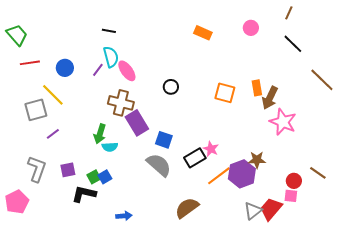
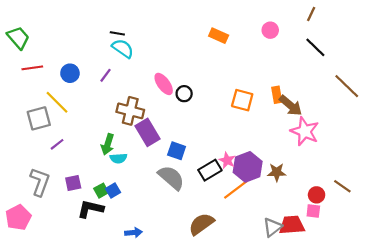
cyan semicircle: (111, 57) -> (123, 48), moved, turned -40
pink ellipse: (127, 71) -> (164, 84), moved
brown arrow: (270, 98) -> (291, 106), turned -75
purple hexagon: (242, 174) -> (248, 167), moved
red trapezoid: (271, 209) -> (292, 225), turned 45

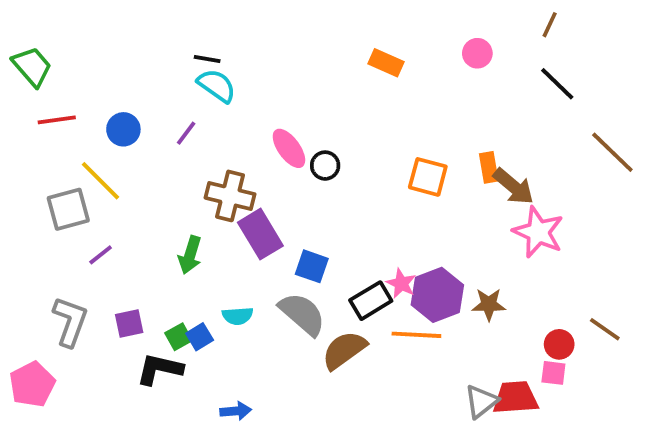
cyan semicircle: (118, 158) -> (238, 316), moved
orange line: (236, 189) -> (416, 335), turned 40
brown semicircle: (201, 224) -> (344, 350), moved

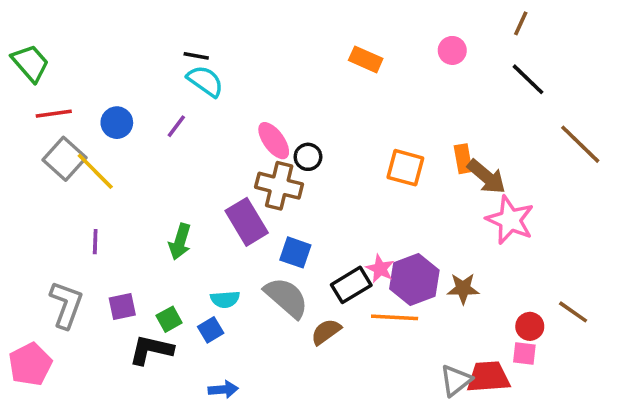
brown cross: (230, 196) -> (279, 186), moved
gray square: (68, 209) -> (65, 159), moved, turned -33
purple line: (101, 255) -> (95, 242), turned -50
blue square: (200, 337) -> (211, 330), moved
brown semicircle: (344, 350) -> (326, 332), size x0.7

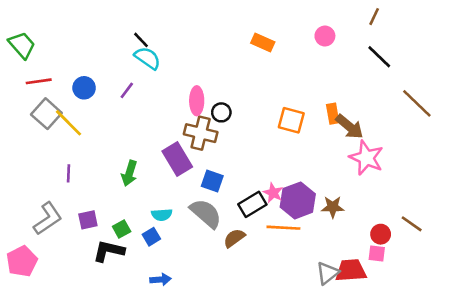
black line: (196, 56) -> (141, 40), turned 36
pink ellipse: (274, 141) -> (197, 101), turned 36
gray L-shape: (66, 305) -> (48, 219), turned 36

